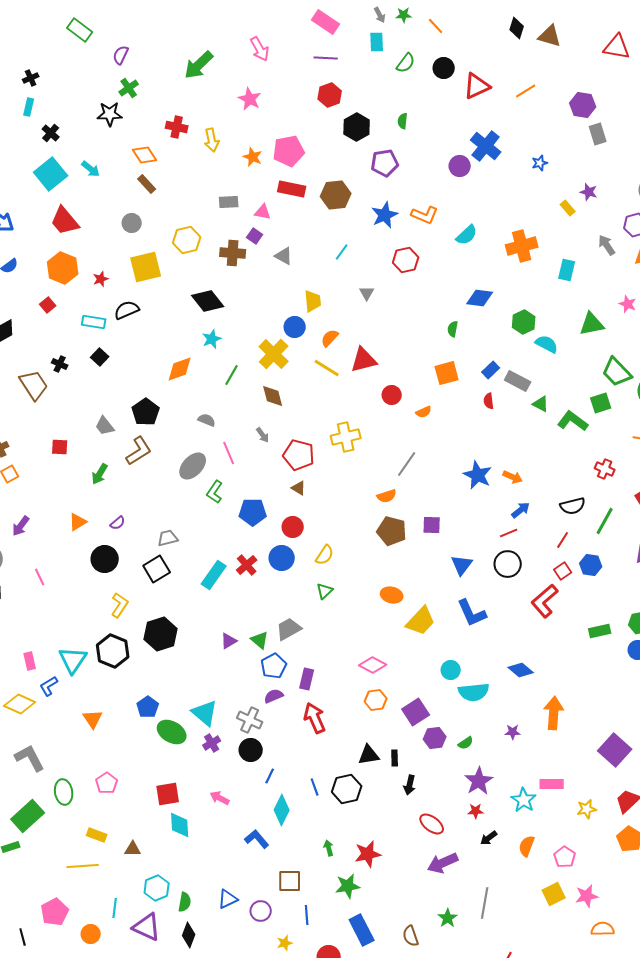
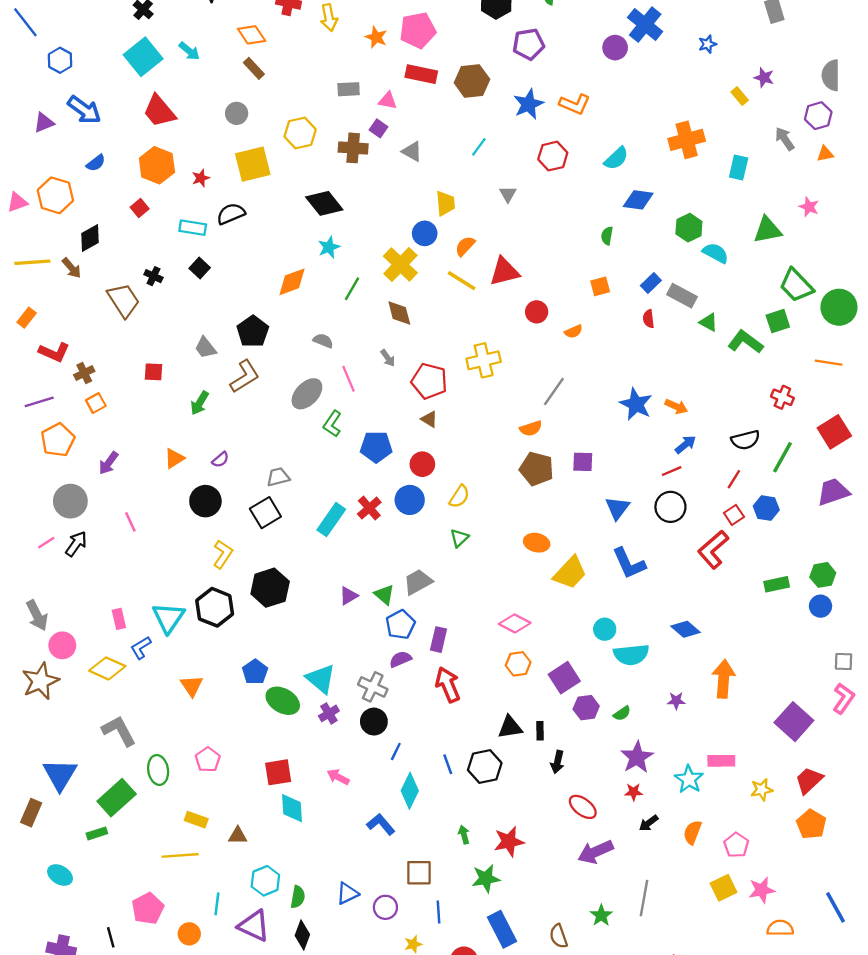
cyan semicircle: (467, 235) -> (616, 158), moved
orange square: (447, 373) -> (600, 286), size x0.7

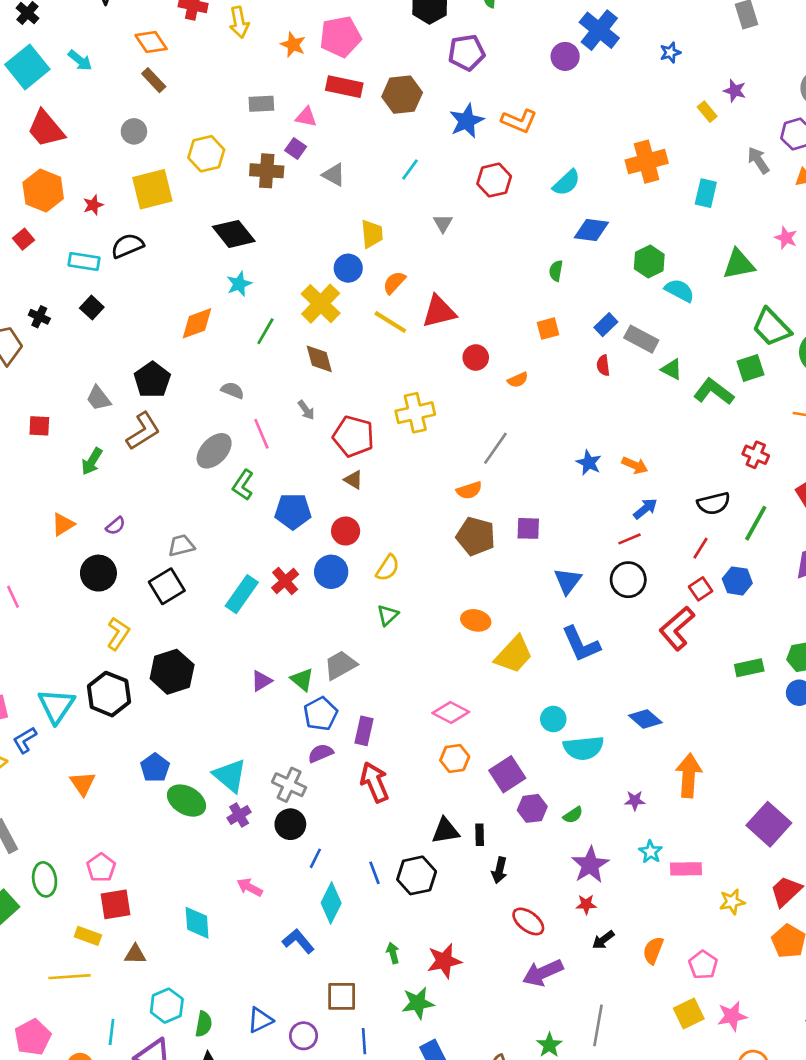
blue star: (636, 404) -> (589, 463), size x0.7
red square: (278, 772) -> (116, 904), moved
cyan star: (689, 779) -> (651, 852), moved, size x0.7

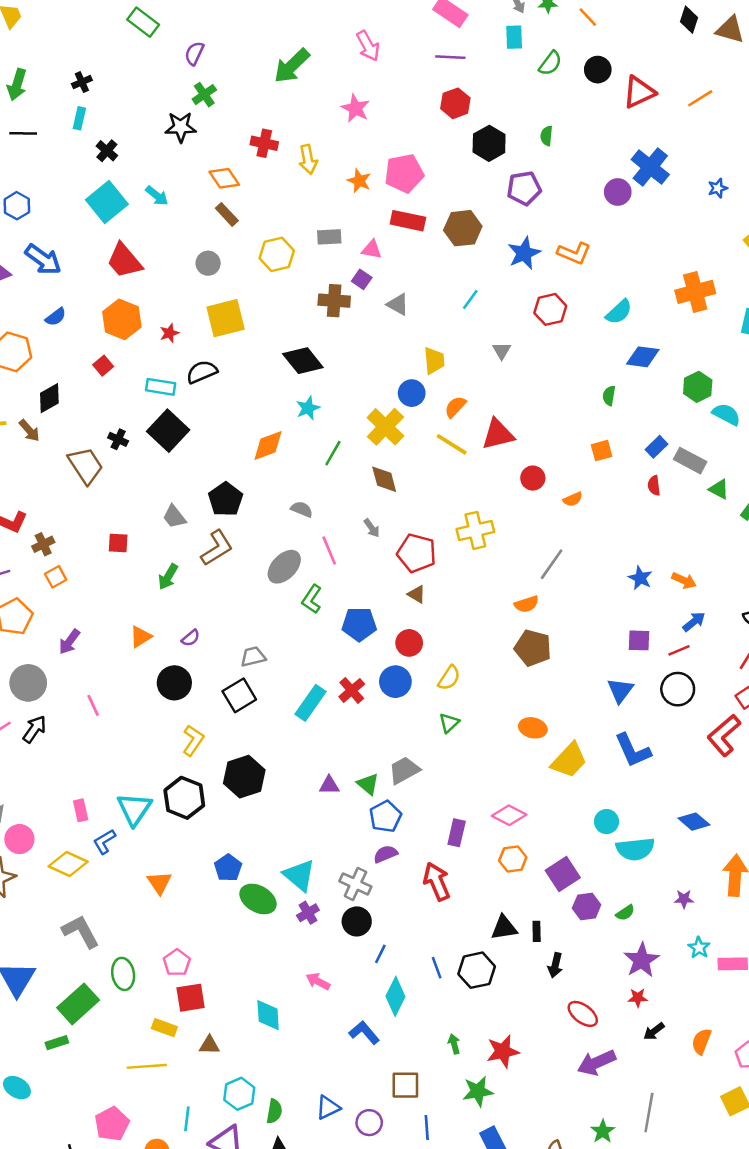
yellow hexagon: (206, 154) -> (277, 254), moved
black square: (92, 308) -> (168, 431), size x1.8
purple square: (528, 528) -> (639, 640), moved
purple triangle: (261, 681) -> (329, 785), turned 30
purple rectangle: (364, 731) -> (457, 833), moved

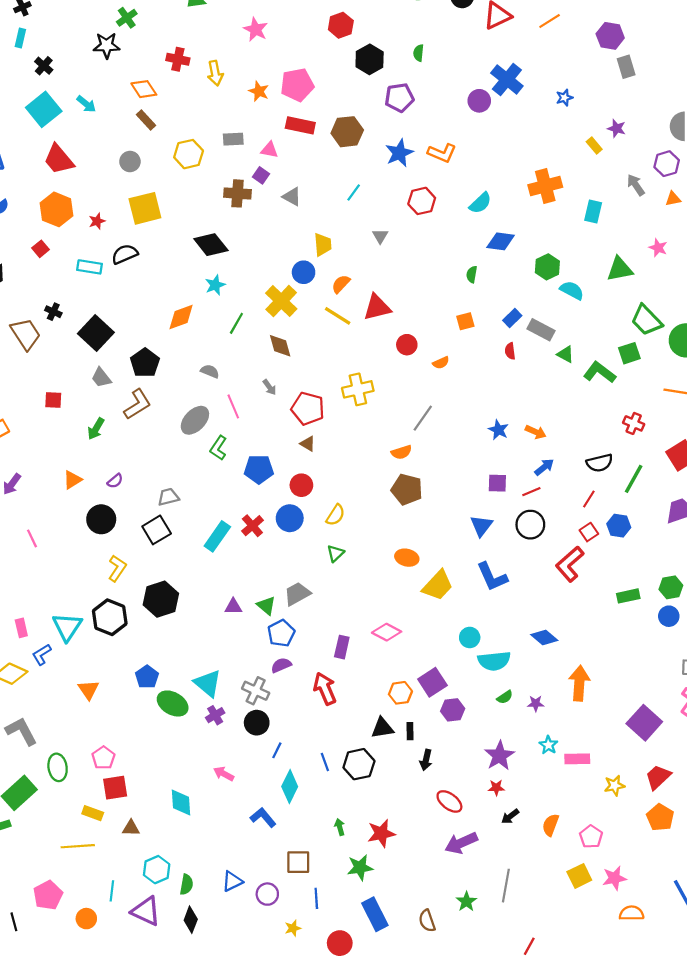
black square: (168, 431) -> (96, 333), moved
orange hexagon: (513, 859) -> (400, 693), moved
green semicircle: (625, 913) -> (505, 697), moved

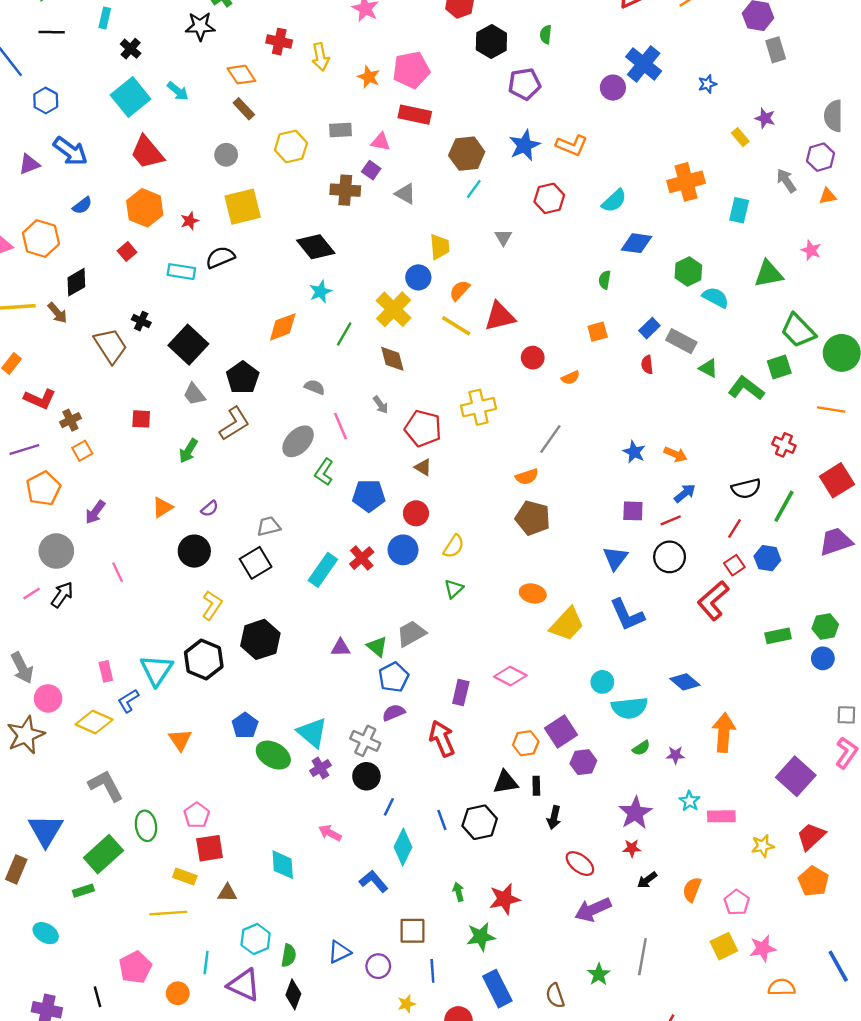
brown hexagon: (347, 132) -> (467, 154), moved

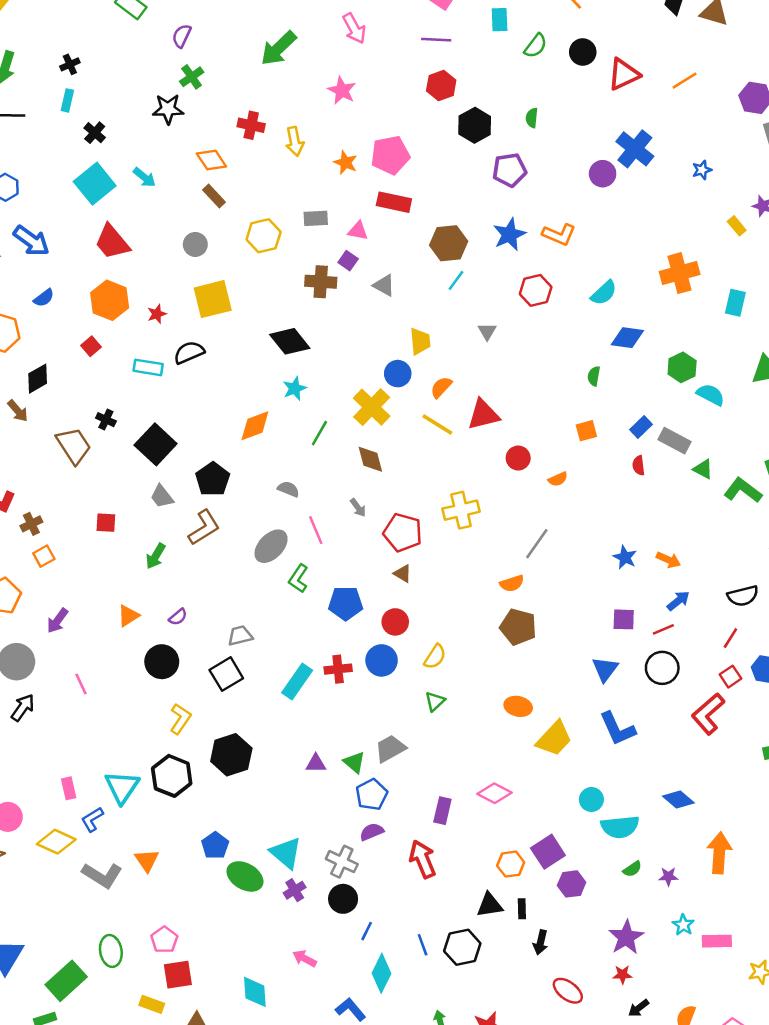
red cross: (362, 558) -> (338, 669), turned 35
gray L-shape: (106, 786) -> (102, 875), moved, turned 150

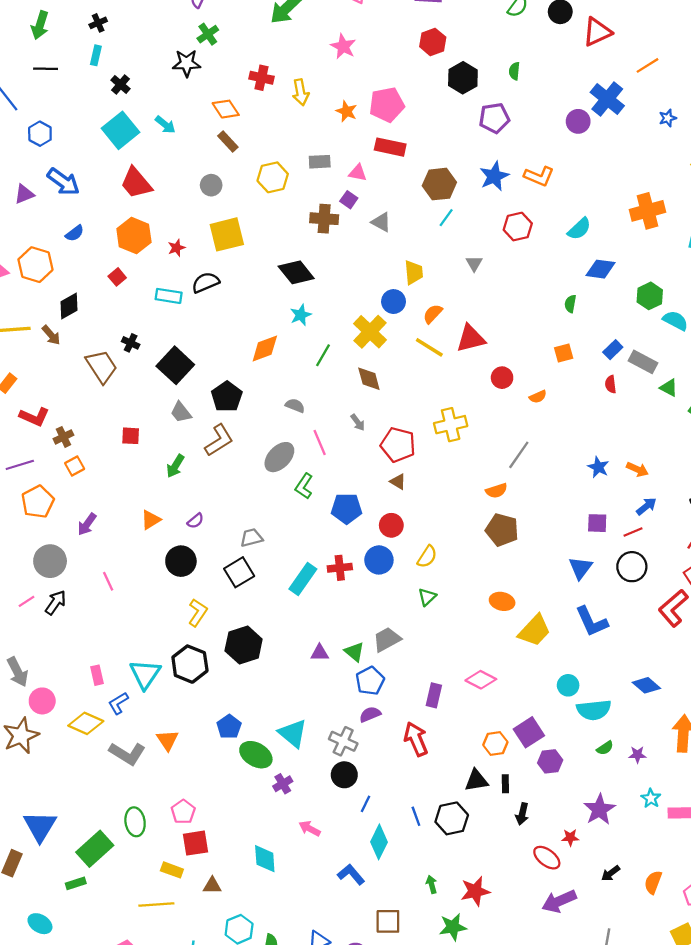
orange line: (685, 81) -> (648, 65), moved
purple cross: (295, 890) -> (283, 784), moved
red star: (622, 975) -> (570, 837), moved

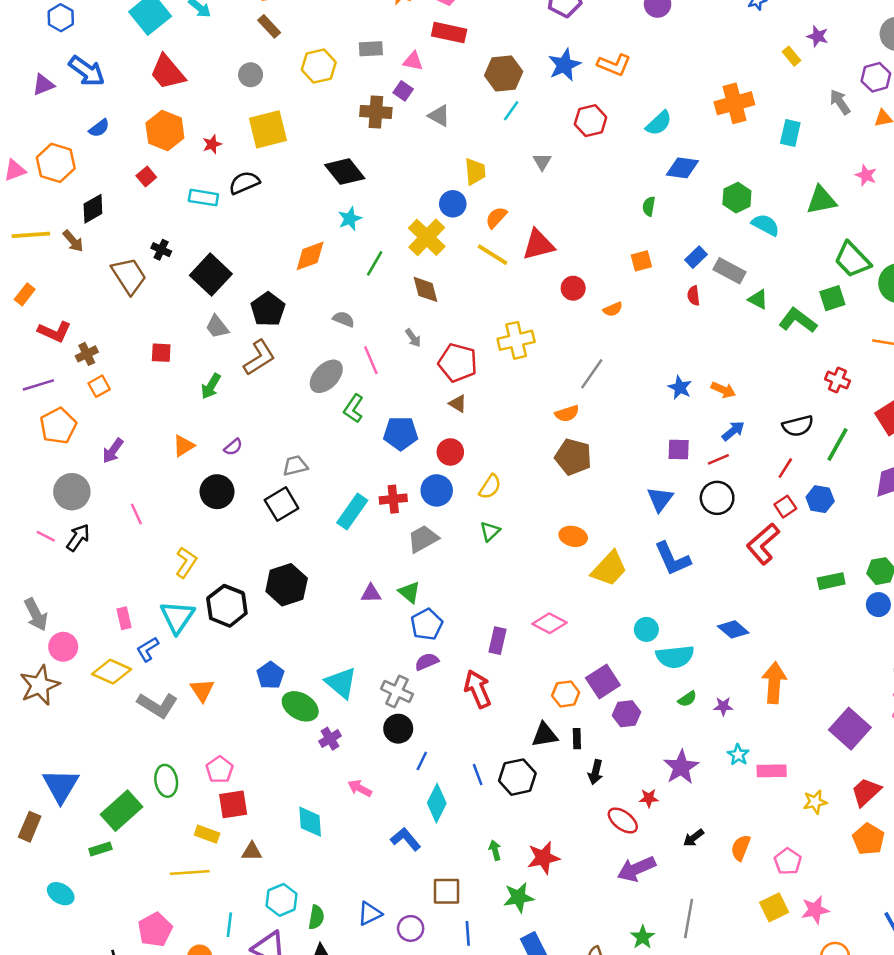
pink line: (27, 601) -> (46, 536), turned 60
yellow L-shape: (198, 613) -> (186, 562), moved
gray trapezoid: (387, 639) -> (423, 539), moved

